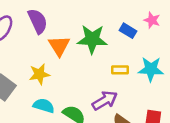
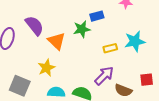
blue rectangle: (128, 31) -> (97, 16), moved, turned -32
green star: (92, 39) -> (82, 29), size x0.7

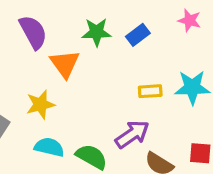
blue rectangle: (97, 16) -> (138, 35), turned -32
green star: (82, 29) -> (97, 32), moved

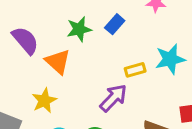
purple arrow: (132, 134) -> (113, 98), moved

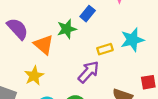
green star: (79, 29) -> (67, 29), moved

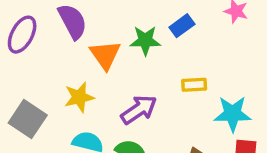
cyan star: (132, 40) -> (233, 114), moved
purple arrow: (89, 72) -> (139, 110), moved

